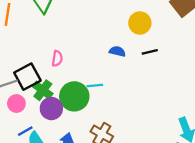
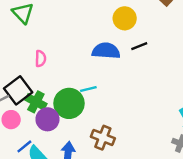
blue semicircle: (117, 51) -> (106, 51), size x1.6
pink semicircle: (57, 59) -> (41, 59), moved

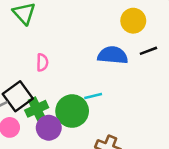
green cross: (36, 102) -> (37, 109), turned 36

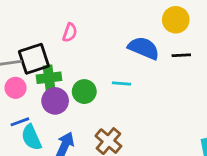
cyan line: (93, 96) -> (122, 83), moved
green circle: (72, 111) -> (84, 92), size x0.7

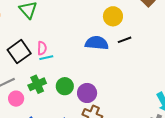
black square: (34, 59) -> (19, 52), moved
cyan line: (122, 83) -> (46, 58), moved
purple circle: (55, 101) -> (87, 93), moved

